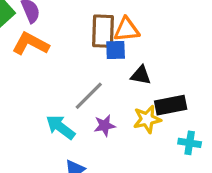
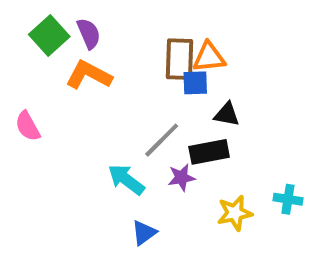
black rectangle: (171, 105) -> (209, 152), moved
yellow star: (147, 119) -> (235, 213), moved

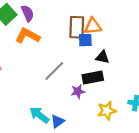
gray line: (162, 140) -> (54, 71), moved
cyan arrow: (126, 179) -> (39, 115), moved

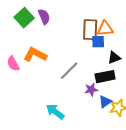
orange L-shape: (28, 36) -> (35, 55), moved
black triangle: (102, 57) -> (114, 58), turned -32
blue triangle: (57, 121) -> (105, 102), moved

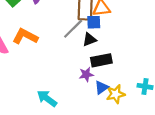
black triangle: (114, 58) -> (89, 40), moved
gray line: (69, 71) -> (73, 29), moved

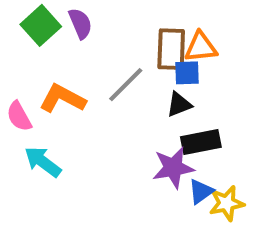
gray line: (73, 29) -> (126, 85), moved
purple star: (86, 74) -> (173, 168), size x1.5
cyan arrow: (47, 98) -> (43, 162), moved

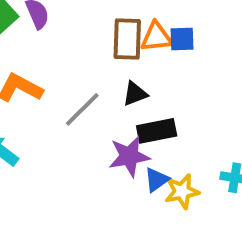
blue square: (187, 73) -> (182, 39), moved
gray line: (126, 85) -> (82, 109), moved

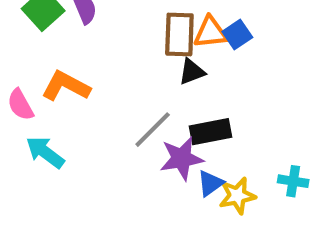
blue square: (182, 39) -> (237, 34), turned -32
black triangle: (135, 94) -> (192, 72), moved
gray line: (82, 109) -> (153, 130), moved

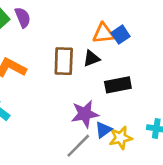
brown rectangle: (179, 34) -> (64, 61), moved
gray line: (153, 130) -> (78, 146), moved
black rectangle: (210, 132) -> (118, 85), moved

